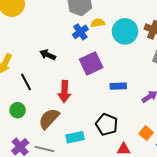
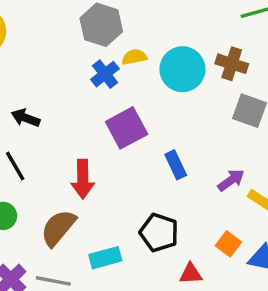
black arrow: (48, 55) -> (26, 118), moved
blue rectangle: (118, 86) -> (176, 165), turned 70

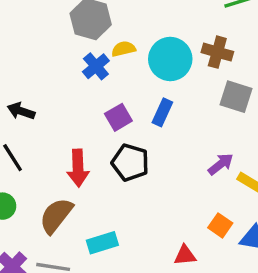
purple square: (127, 128) -> (118, 117), size x0.7
blue rectangle: (176, 165) -> (162, 112), moved, turned 52
black pentagon: (159, 233) -> (130, 162), moved

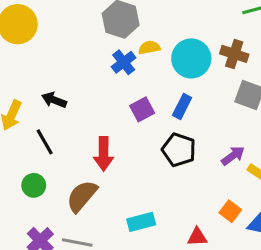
black pentagon: (130, 162) -> (179, 150), moved
cyan rectangle: (102, 243) -> (141, 222), moved

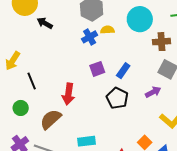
brown cross: (234, 54) -> (161, 42), turned -30
cyan circle: (191, 58) -> (140, 19), moved
black arrow: (54, 100) -> (45, 23), moved
purple arrow: (233, 156) -> (153, 92), moved

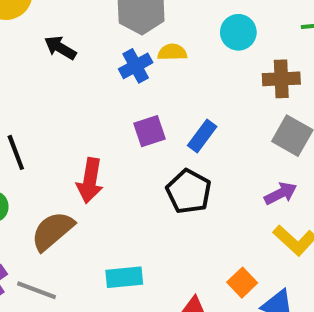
cyan circle: (140, 19) -> (238, 32), size x0.7
black arrow: (45, 23) -> (60, 48), moved
purple arrow: (153, 92) -> (281, 193), moved

